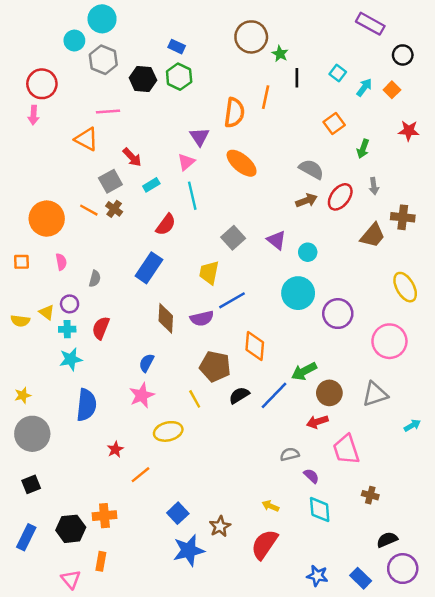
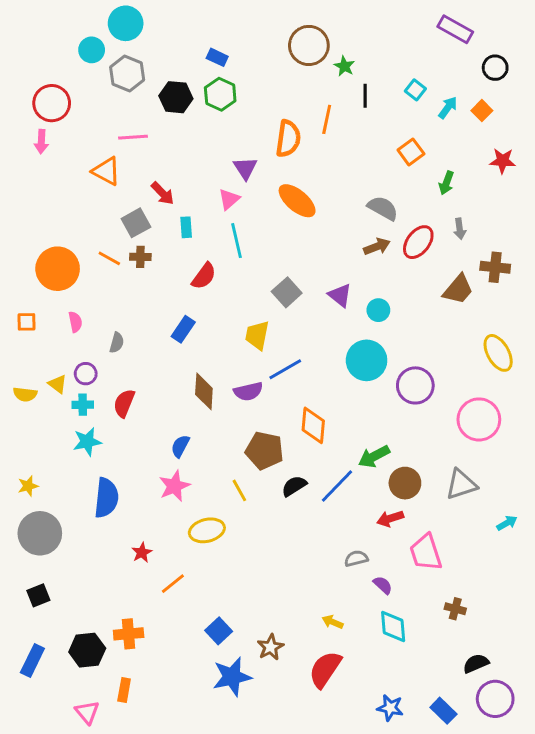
cyan rectangle: (151, 185) -> (186, 227), turned -63
brown cross: (114, 209) -> (140, 257), turned -35
blue rectangle: (149, 268) -> (183, 329), size x0.7

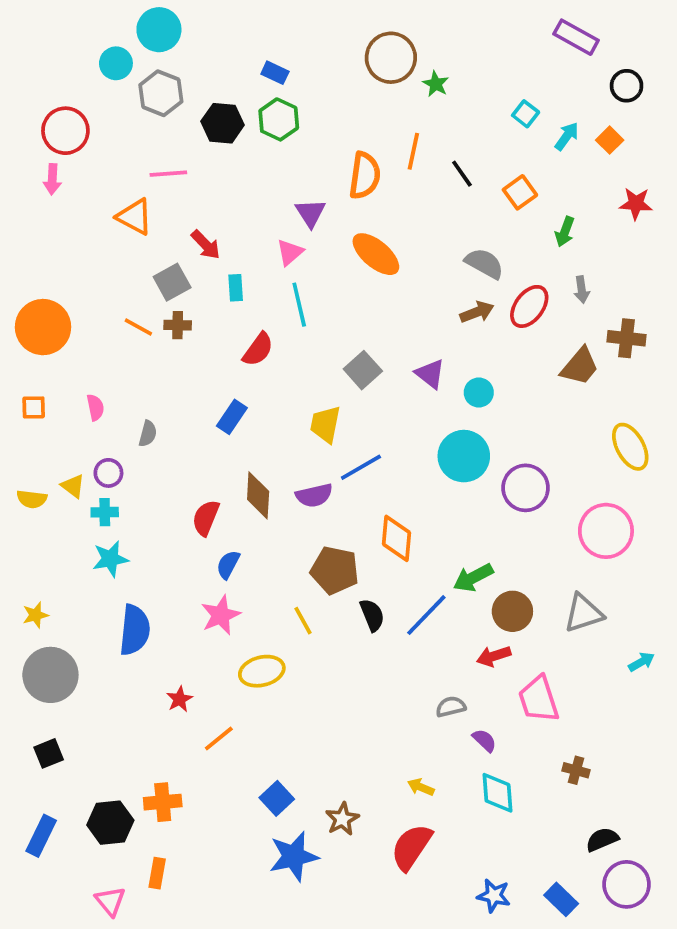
black line: (365, 96) -> (462, 174), moved, turned -35
orange circle: (58, 269) -> (43, 327), moved
red semicircle: (124, 403) -> (206, 518), moved
black semicircle: (294, 486) -> (372, 615), turned 100

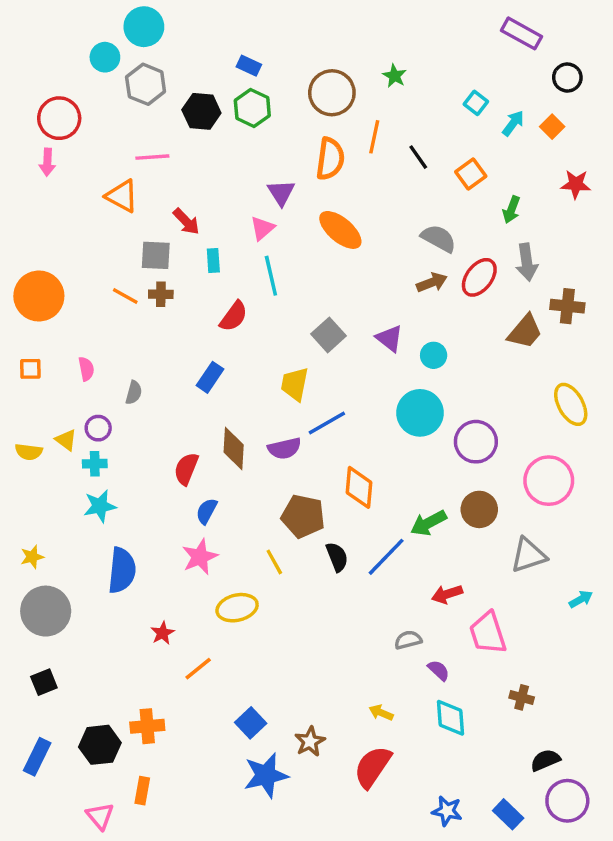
brown circle: (391, 58) -> (332, 93), moved
gray square: (172, 282) -> (156, 255), turned 32
gray arrow: (582, 290) -> (527, 262), size x1.5
brown circle: (512, 611) -> (479, 509), moved

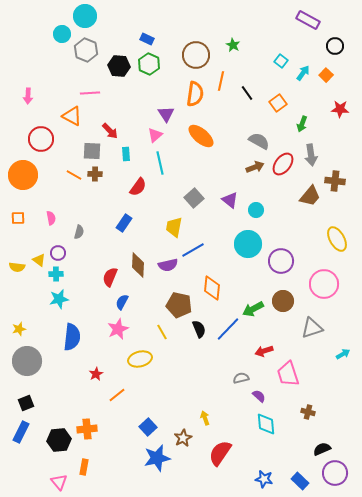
red circle: (59, 118) -> (41, 139), moved
yellow arrow: (381, 713) -> (205, 418), moved, turned 48
blue rectangle: (37, 757) -> (21, 432), moved

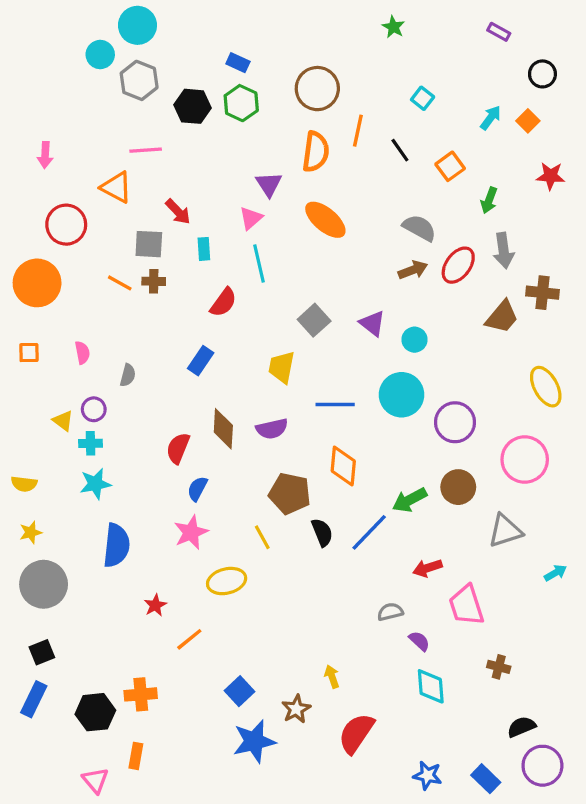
purple rectangle: (308, 20) -> (499, 32), size x0.6
green star: (233, 45) -> (393, 27), moved
cyan square: (281, 61) -> (423, 98), moved
blue line: (193, 250) -> (335, 404), moved, turned 30
yellow semicircle: (17, 267) -> (24, 484), moved

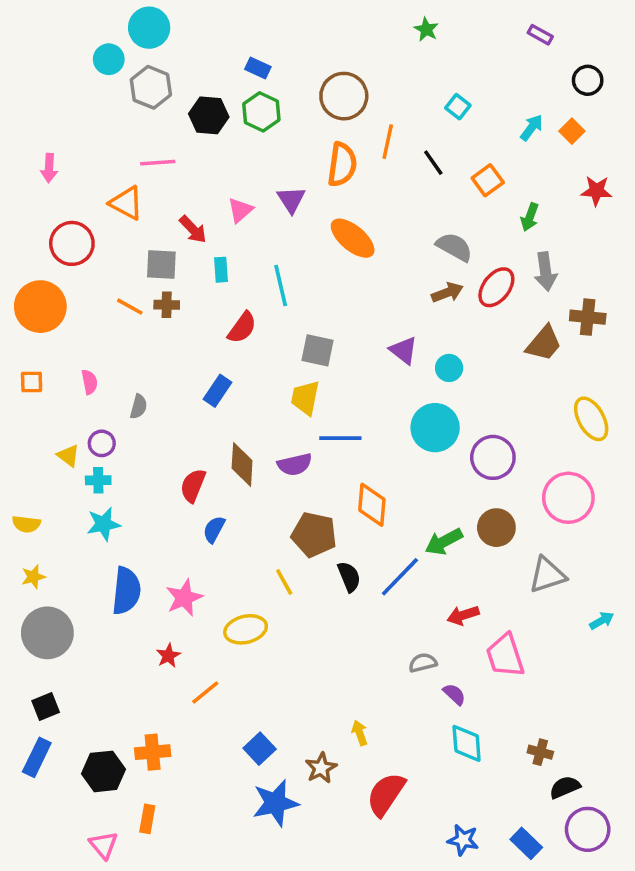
pink triangle: (251, 218) -> (240, 210), moved
gray square: (314, 320) -> (318, 350), moved, turned -36
blue line: (335, 404) -> (340, 438), moved
pink star: (191, 532) -> (184, 598), moved
brown cross: (499, 667) -> (540, 752), moved

